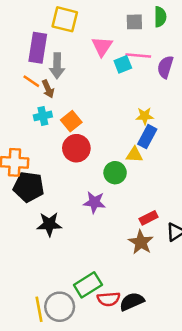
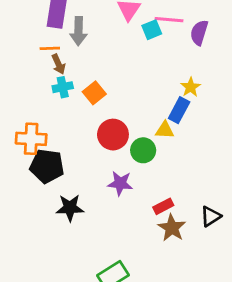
orange line: (31, 81) -> (50, 48), turned -36
brown arrow: (48, 89) -> (58, 64), moved
yellow star: (145, 116) -> (191, 87), moved, turned -30
red circle: (76, 148) -> (113, 135), moved
red rectangle: (149, 218) -> (163, 206), moved

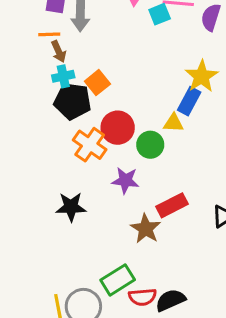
yellow star: (191, 87) -> (202, 76), size x1.5
orange cross: (31, 139) -> (90, 145), moved, turned 32
black pentagon: (47, 166) -> (73, 101), moved
red rectangle: (163, 206) -> (172, 205), size x1.4
brown star: (172, 228) -> (146, 229), moved

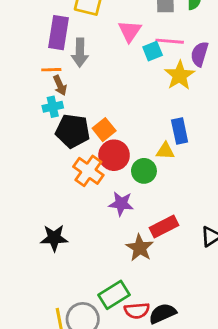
cyan cross: (63, 76) -> (53, 107), moved
yellow star: (202, 76) -> (180, 75), moved
orange square: (97, 83) -> (104, 130), moved
blue rectangle: (189, 101) -> (180, 131), turned -40
black star: (71, 207) -> (54, 238), moved

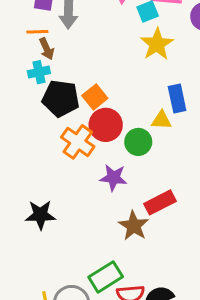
yellow star: (180, 75) -> (157, 44), moved

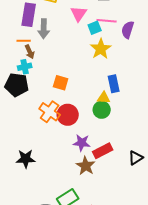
orange square: (95, 97) -> (61, 83), turned -35
black pentagon: (61, 98) -> (17, 85), moved
red circle: (106, 125) -> (68, 115), moved
green circle: (138, 142) -> (102, 110), moved
purple star: (113, 178) -> (82, 143), moved

